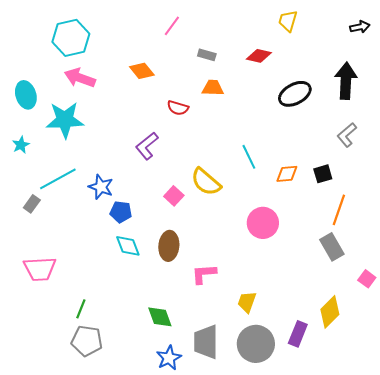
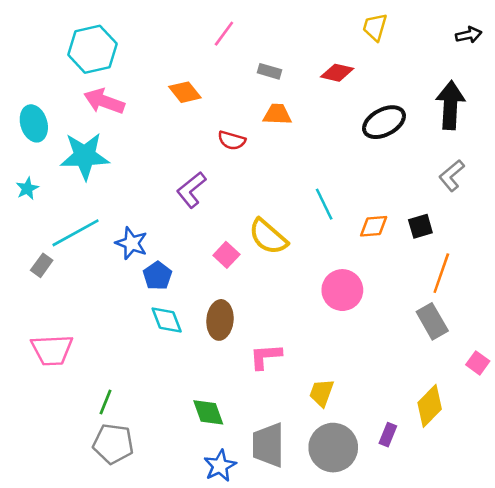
blue pentagon: (121, 212) -> (158, 276), turned 30
purple rectangle: (298, 334) -> (388, 435), size x0.7

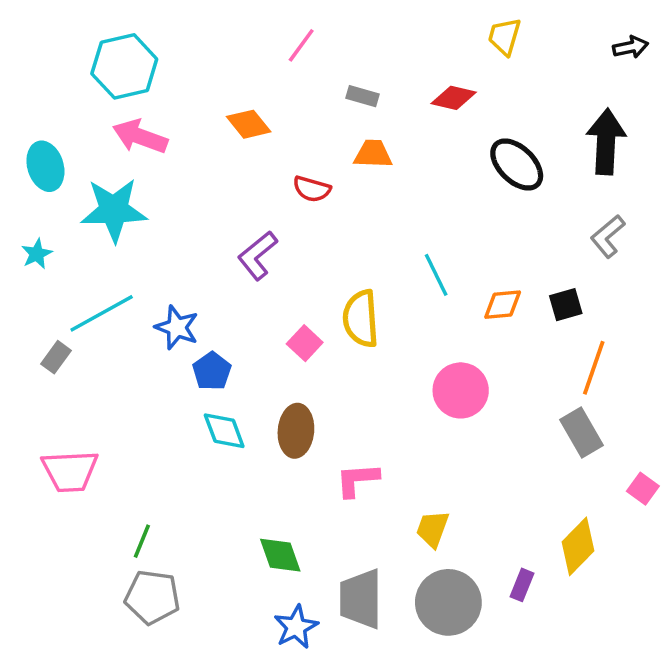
black ellipse: (384, 122) -> (517, 164), turned 72
yellow semicircle: (268, 237) -> (361, 319), turned 45

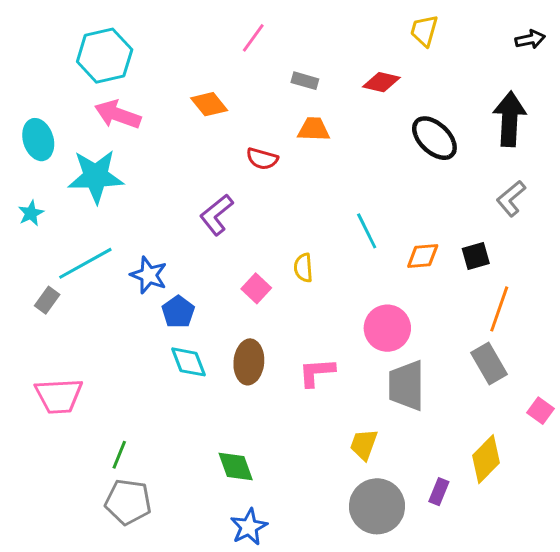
yellow semicircle: (361, 319) -> (303, 268), size x0.6
pink L-shape: (357, 480) -> (317, 372), moved
gray trapezoid: (361, 599) -> (406, 386), moved

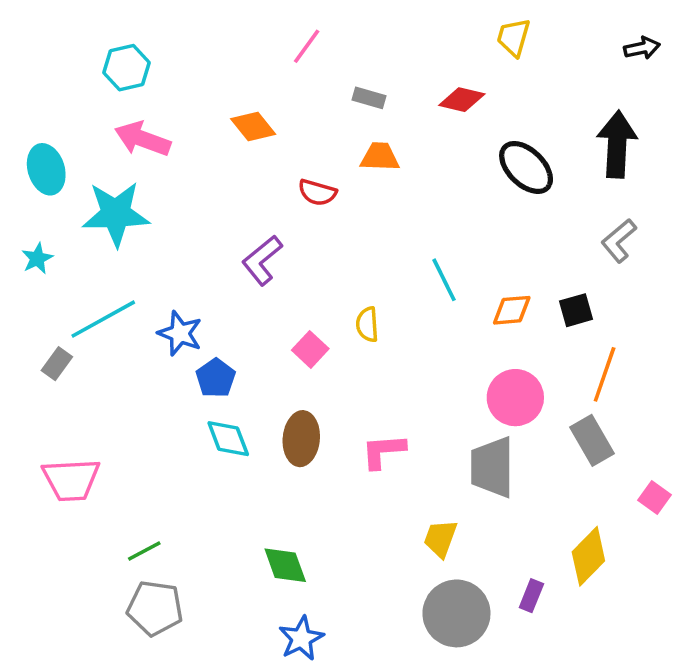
cyan hexagon: (105, 56) -> (126, 68), size x0.7
pink circle: (387, 328) -> (515, 398), moved
green line: (119, 455) -> (144, 551), turned 40

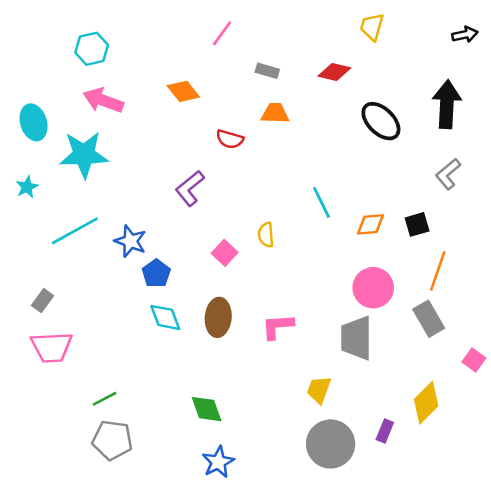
gray rectangle: (57, 364) -> (43, 301), moved

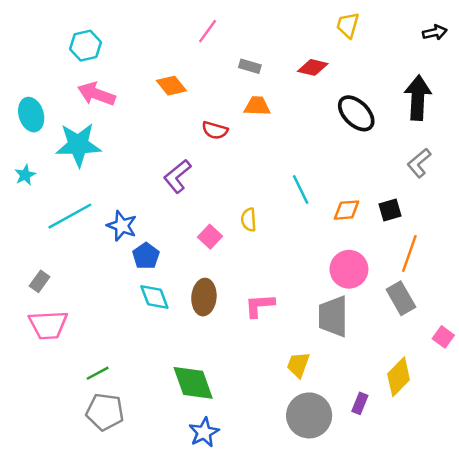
green diamond: (207, 409) -> (193, 383), size x1.4

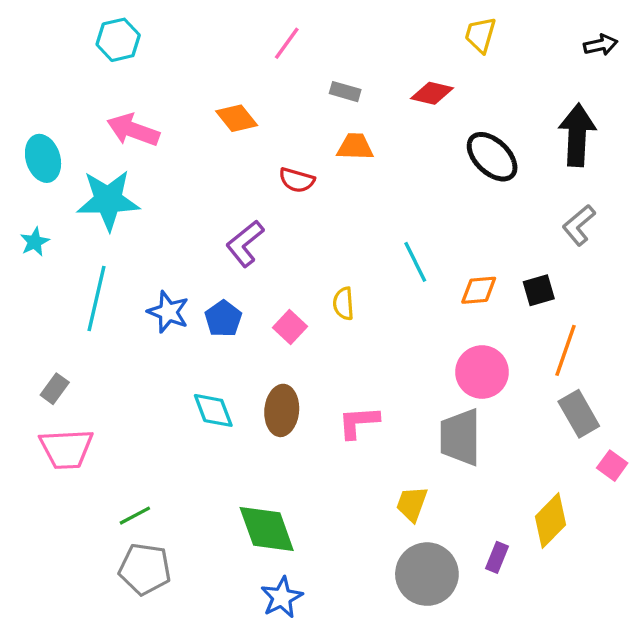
cyan hexagon: (86, 46) -> (118, 40), moved
cyan line: (70, 216) -> (96, 299), turned -48
blue pentagon: (146, 256) -> (223, 319), moved
gray rectangle: (401, 298) -> (579, 414), moved

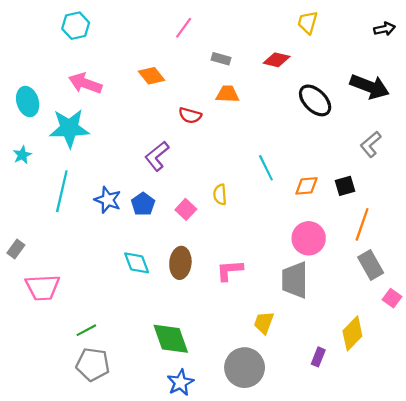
black arrow: (577, 135) -> (370, 87), turned 108
gray rectangle: (55, 389) -> (16, 249), moved
gray circle: (427, 574) -> (245, 368), moved

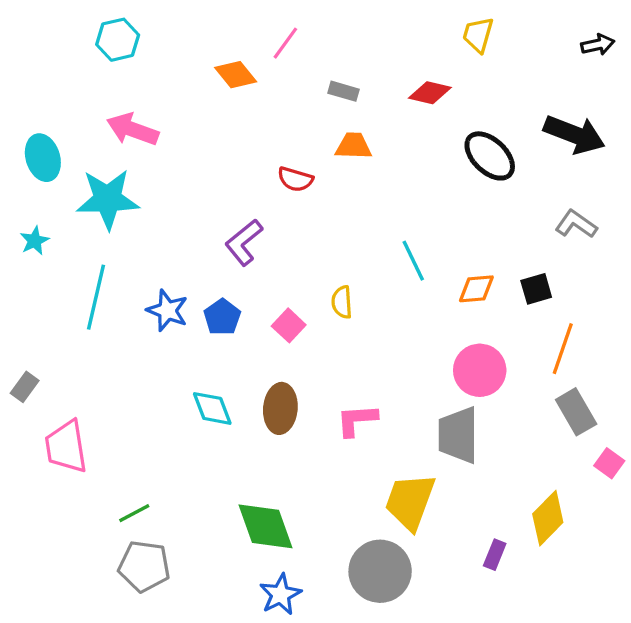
orange diamond: (152, 76) -> (236, 75), moved
gray L-shape: (371, 144) -> (576, 224), turned 75
pink trapezoid: (43, 287) -> (66, 447), turned 84
yellow trapezoid: (264, 323) -> (410, 501), size x1.6

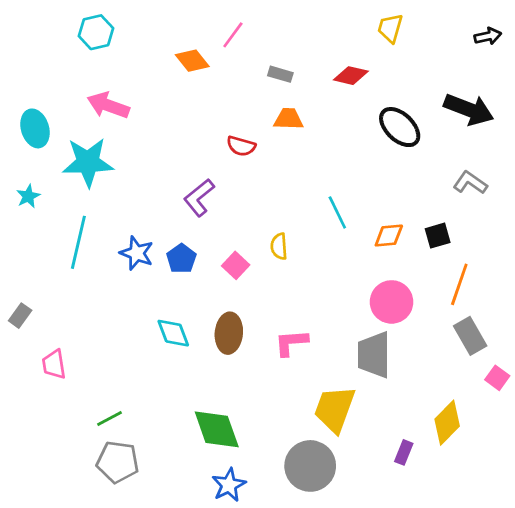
pink trapezoid: (66, 447) -> (54, 364), size x0.7

